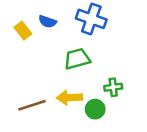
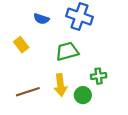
yellow rectangle: (23, 31) -> (21, 45), moved
yellow arrow: (69, 98) -> (60, 85), turned -95

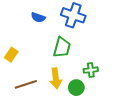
yellow rectangle: (21, 45) -> (11, 55), moved, turned 72
green trapezoid: (67, 51) -> (62, 47), turned 120

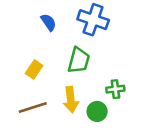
blue semicircle: (38, 17) -> (49, 22), turned -144
yellow rectangle: (11, 55) -> (34, 69), moved

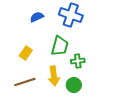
blue semicircle: (49, 22) -> (37, 17), turned -80
green cross: (115, 89) -> (78, 61), moved

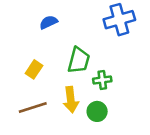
blue cross: (71, 15) -> (119, 20), moved, turned -35

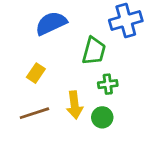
blue semicircle: (48, 22) -> (51, 23), size x1.6
green trapezoid: (79, 60) -> (94, 51), moved

